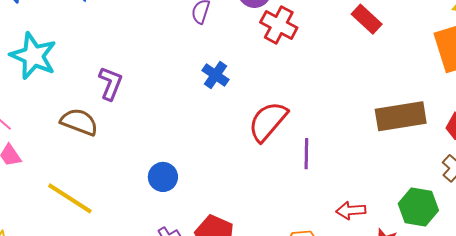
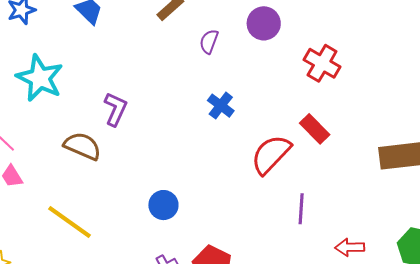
red rectangle: (367, 19) -> (315, 129), moved
red cross: (279, 25) -> (322, 63), moved
purple line: (306, 154) -> (301, 209), moved

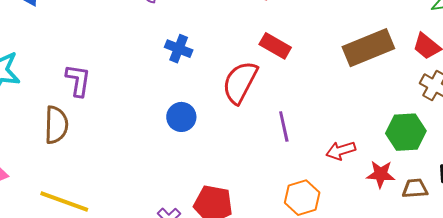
brown semicircle: (82, 146) -> (56, 125), turned 84
blue circle: (163, 205) -> (181, 117), moved

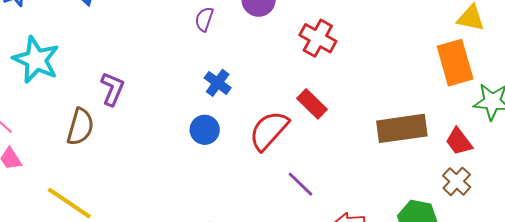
blue circle: (181, 117) -> (205, 130), moved
purple line: (284, 126) -> (301, 184), turned -48

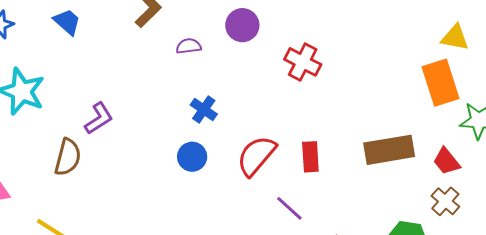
purple semicircle: (204, 19) -> (189, 46), turned 65
purple L-shape: (112, 89) -> (99, 118), turned 36
red rectangle: (312, 104) -> (310, 157), moved, turned 44

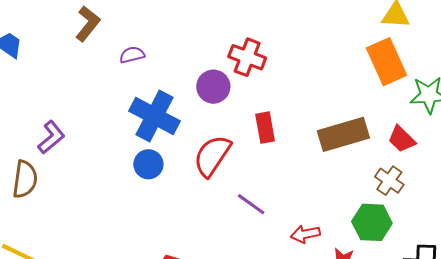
purple circle: (242, 25) -> (213, 87), moved
blue cross: (204, 109) -> (154, 116), size x1.8
red rectangle: (310, 157) -> (265, 128), moved
brown cross: (445, 201) -> (389, 181), moved

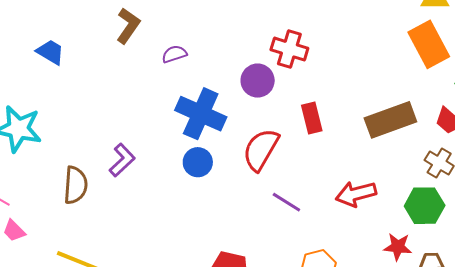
purple L-shape: (51, 137) -> (122, 160), moved
purple line: (251, 204) -> (286, 202), moved
red arrow: (305, 234) -> (356, 194), moved, size x1.4

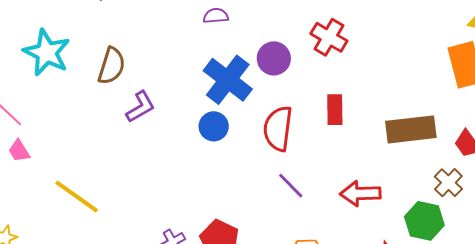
purple circle: (258, 81) -> (274, 58), moved
red semicircle: (261, 150) -> (278, 129), turned -36
brown semicircle: (75, 185) -> (112, 66), moved

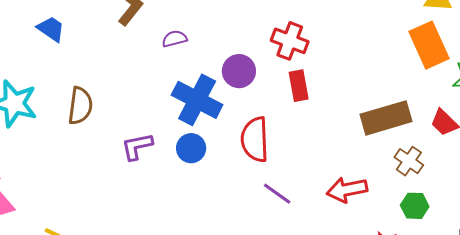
purple L-shape: (141, 107) -> (137, 146), moved, turned -152
red rectangle: (335, 110) -> (299, 86), moved
brown cross: (448, 183) -> (409, 161), moved
green hexagon: (424, 221) -> (415, 206), size x0.7

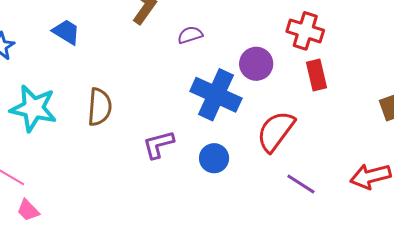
red semicircle: (255, 139) -> (276, 131), turned 42
blue circle: (191, 148) -> (214, 158), moved

